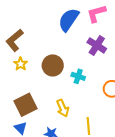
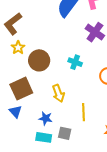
brown circle: (53, 65) -> (39, 60), moved

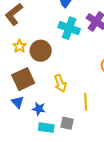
yellow star: (18, 48) -> (19, 46), moved
cyan cross: (75, 62) -> (69, 28), moved, size x1.5
blue star: (46, 118) -> (39, 109), moved

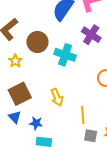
cyan cross: (69, 28) -> (65, 55), moved
brown circle: (41, 51) -> (37, 42), moved
gray square: (67, 123) -> (91, 136), moved

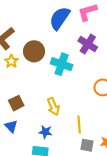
yellow star: (15, 61) -> (11, 61), moved
brown square: (20, 94) -> (16, 103), size x0.7
blue star: (36, 123) -> (45, 132), moved

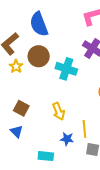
blue semicircle: (60, 18) -> (39, 24), moved, turned -55
brown square: (16, 103) -> (21, 108), turned -35
blue star: (45, 132) -> (67, 139), moved

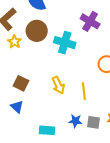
yellow line: (84, 129) -> (84, 91), moved
blue star: (67, 139) -> (75, 121), moved

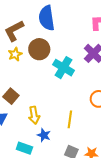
yellow arrow: (58, 85) -> (34, 115), moved
blue star: (75, 121) -> (44, 135), moved

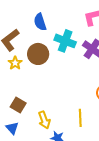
blue semicircle: (47, 18) -> (40, 22), size x0.7
cyan cross: (64, 68) -> (65, 41), moved

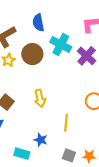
yellow arrow: (44, 120) -> (40, 98), moved

